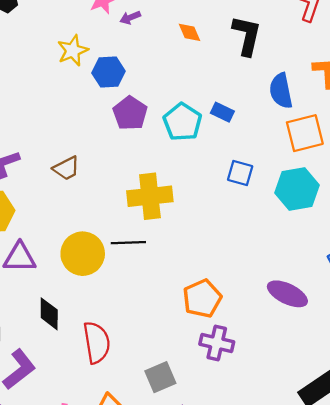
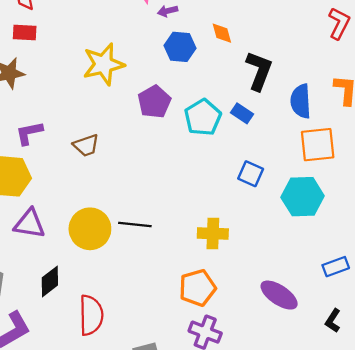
black L-shape: (247, 35) -> (259, 71), moved
yellow star: (73, 51) -> (104, 64), moved, size x1.4
blue hexagon: (109, 72) -> (180, 47), moved
yellow cross: (150, 196) -> (213, 234), moved, size x0.7
black diamond: (49, 314) -> (50, 281), turned 44

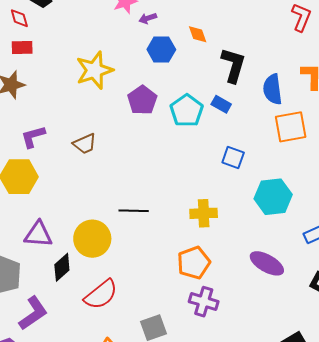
cyan hexagon: (303, 197) -> (273, 197), moved
purple triangle: (30, 224) -> (38, 234), moved
yellow circle: (90, 229) -> (92, 239), moved
red semicircle: (91, 315) -> (101, 294), turned 57

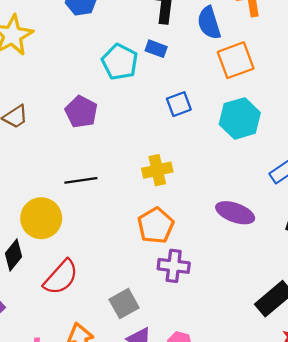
purple pentagon: (142, 100) -> (81, 112), moved
blue square: (233, 157) -> (179, 104), turned -30
cyan hexagon: (273, 197) -> (240, 118), moved

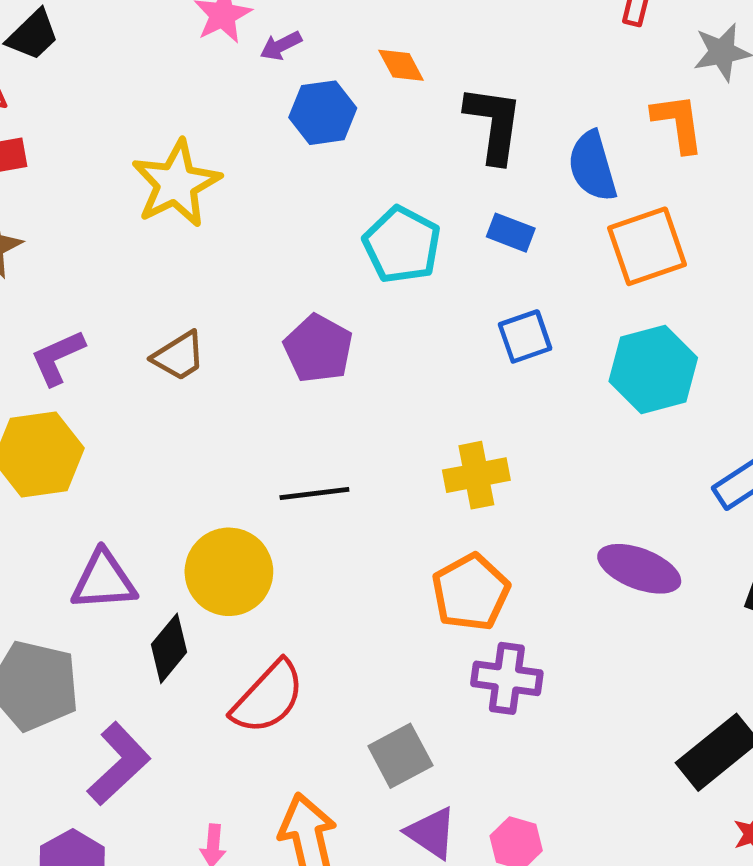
blue rectangle: (156, 49) -> (511, 233), moved

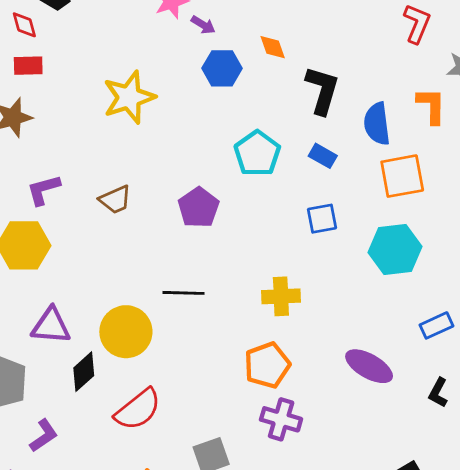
purple arrow: (281, 46) -> (203, 25), turned -130
purple L-shape: (119, 764) -> (44, 436), size x0.7

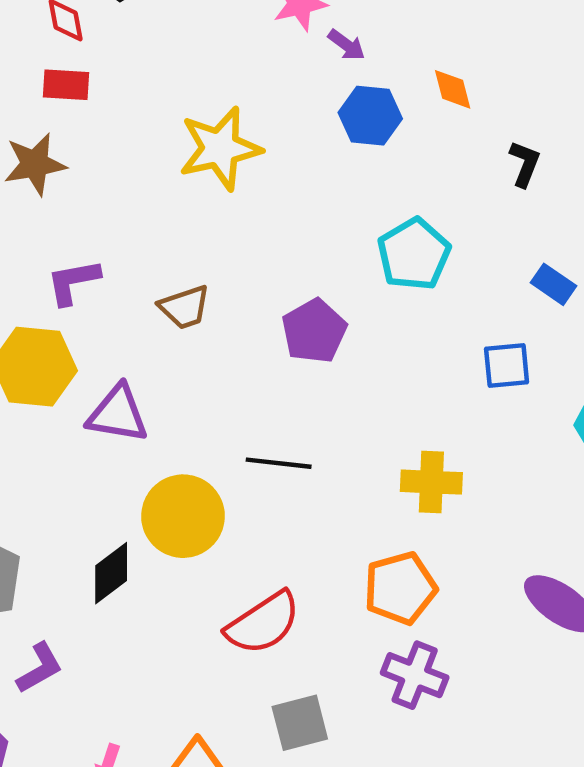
black L-shape: (322, 90) -> (525, 164), size x0.6
blue rectangle: (323, 156) -> (554, 284), moved
purple triangle: (51, 326) -> (118, 414), moved
red semicircle: (138, 409) -> (263, 623), moved

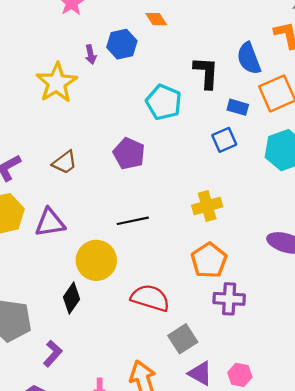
purple arrow: (346, 45) -> (91, 54), moved, turned 60
black L-shape: (525, 164) -> (206, 73), moved, size x1.5
blue rectangle: (554, 284) -> (238, 107), moved
red semicircle: (263, 623) -> (150, 298), turned -111

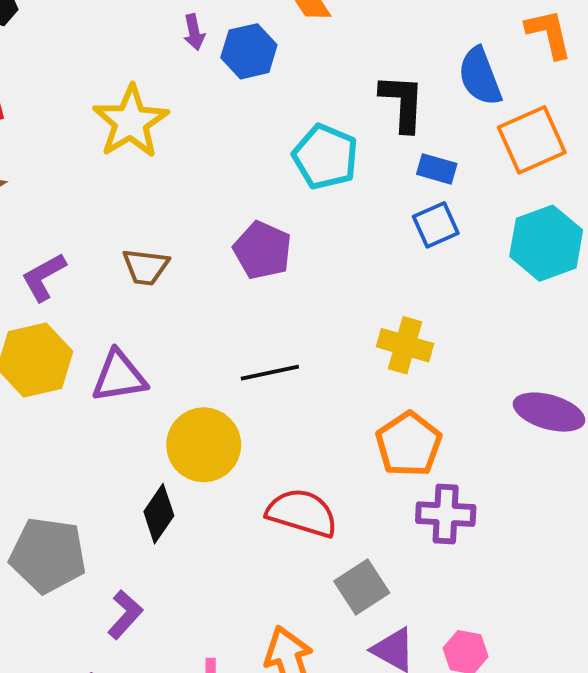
purple arrow: (91, 54) -> (194, 32), moved
blue rectangle: (238, 107) -> (437, 169), moved
brown trapezoid: (65, 162) -> (146, 267), turned 44
yellow cross: (207, 206) -> (405, 345), turned 32

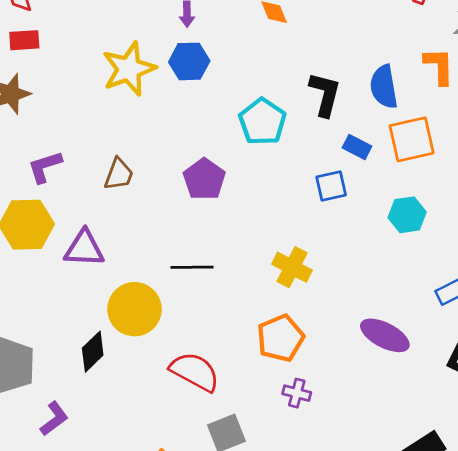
blue hexagon: (249, 51) -> (189, 61), moved
blue rectangle: (437, 169) -> (357, 147), moved
cyan hexagon: (546, 243) -> (407, 215), size x0.7
brown trapezoid: (146, 267) -> (119, 174), turned -88
purple cross: (446, 514) -> (297, 393), size x0.7

